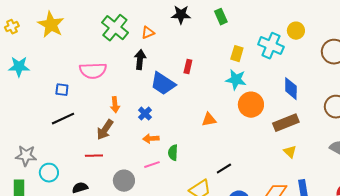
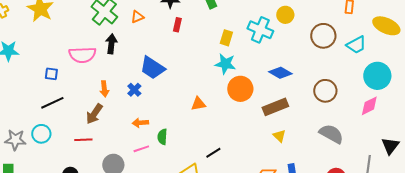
black arrow: (140, 60) -> (111, 44), moved
red rectangle: (188, 67) -> (177, 25), moved
blue diamond: (291, 89) -> (280, 73), turned -60
blue cross: (145, 114) -> (134, 90), moved
cyan circle: (49, 173) -> (41, 134), moved

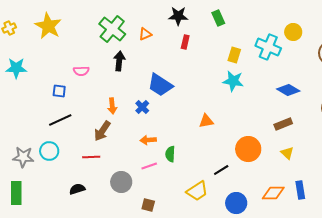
pink semicircle: (82, 55) -> (81, 71), moved, size x0.6
orange circle: (240, 89) -> (248, 149), moved
brown rectangle: (275, 107) -> (283, 124), size x0.7

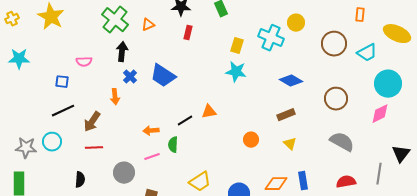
blue cross: (142, 107) -> (130, 77), moved
brown arrow: (102, 131) -> (92, 122), moved
orange circle: (248, 149) -> (251, 140), size x0.6
black line: (221, 170) -> (185, 121), moved
black semicircle: (77, 189) -> (80, 180), turned 112

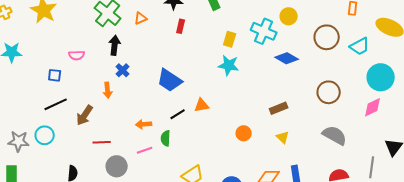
blue trapezoid: (163, 76) -> (170, 80), moved
blue diamond: (291, 81) -> (287, 58), moved
red line: (94, 148) -> (102, 142), moved

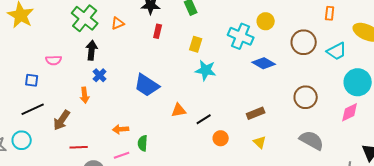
yellow rectangle: (230, 39) -> (196, 44), moved
black line: (178, 114) -> (204, 119), moved

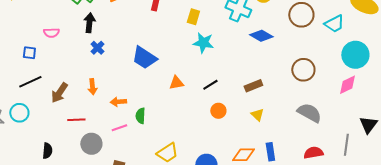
orange arrow: (85, 95) -> (92, 87), moved
black line: (204, 119) -> (210, 85), moved

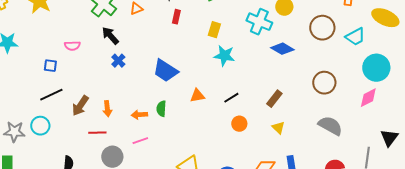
black arrow: (89, 23) -> (110, 36), turned -48
brown rectangle: (253, 86) -> (274, 99), turned -30
orange arrow: (92, 87) -> (107, 109), moved
green semicircle: (140, 116) -> (161, 109), moved

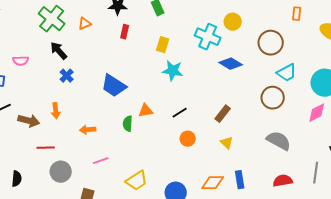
cyan trapezoid: (355, 37) -> (287, 73), moved
brown arrow: (80, 106) -> (29, 121), turned -110
orange arrow: (107, 109) -> (56, 111), moved
green semicircle: (161, 109) -> (128, 124), moved
pink line: (140, 141) -> (101, 161), moved

